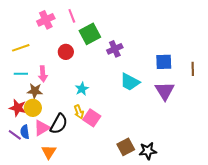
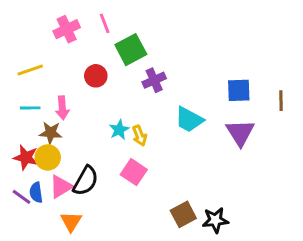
purple cross: (115, 49) -> (154, 80), moved
yellow arrow: (79, 112) -> (140, 136), moved

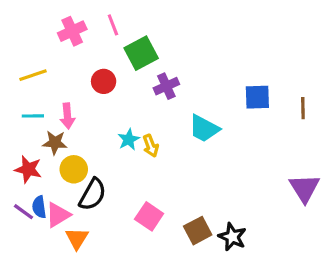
purple triangle: (240, 133) -> (304, 188), moved
yellow circle: (48, 157) -> (74, 169), moved
pink square: (134, 172) -> (149, 216), moved
pink triangle: (61, 187) -> (58, 215), moved
black star: (215, 220) -> (232, 237), turned 30

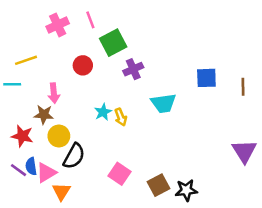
cyan line: (33, 116) -> (12, 84), moved
cyan trapezoid: (204, 128) -> (164, 103), turned -36
black star: (232, 237) -> (186, 190), turned -30

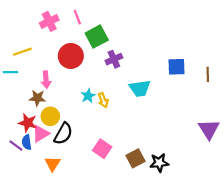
red circle: (83, 65) -> (71, 56), size x1.5
red star: (22, 136) -> (28, 123), moved
pink triangle: (46, 173) -> (41, 134), moved

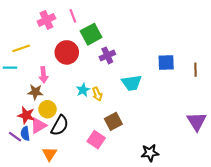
brown square: (136, 158) -> (113, 121), moved

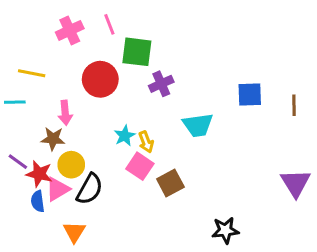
green square: (91, 34) -> (137, 52), turned 35
yellow line: (21, 48) -> (32, 73), turned 30
purple line: (15, 137) -> (18, 162), moved
pink square: (96, 140) -> (140, 166), moved

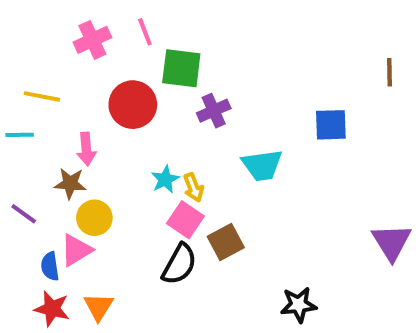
brown line: (294, 105) -> (390, 72), moved
red star: (39, 174) -> (52, 309), moved
black semicircle: (90, 189) -> (179, 264), moved

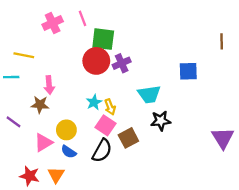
red circle: (133, 105) -> (96, 61), moved
yellow circle: (94, 218) -> (66, 130), moved
blue semicircle: (50, 266) -> (69, 152), moved, turned -49
black star: (299, 305) -> (161, 121), moved

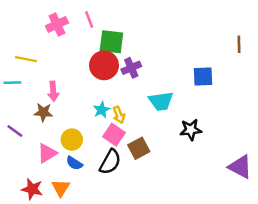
black star: (161, 121) -> (191, 130), moved
purple triangle: (223, 138) -> (240, 167), moved, turned -30

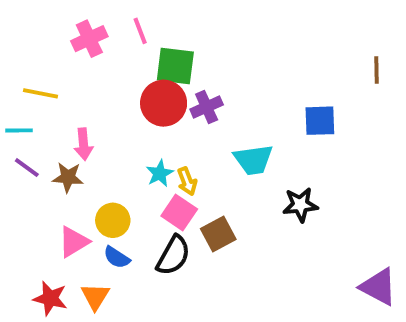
purple line: (15, 131) -> (27, 168), moved
purple triangle: (240, 167) -> (378, 287), moved

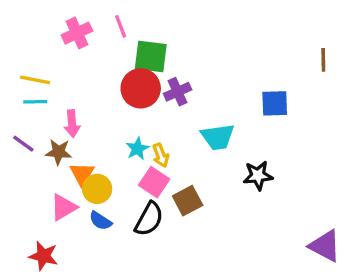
cyan line: (19, 130) -> (35, 102), moved
orange triangle: (95, 296) -> (82, 174), moved

